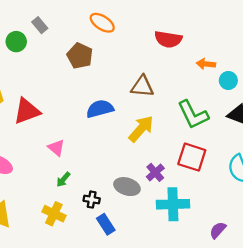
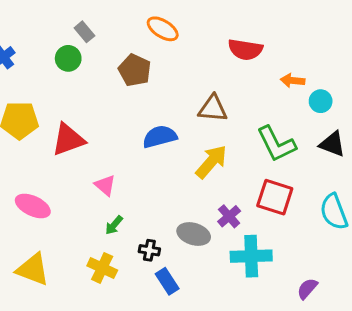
green circle: (16, 42) -> (68, 58), moved

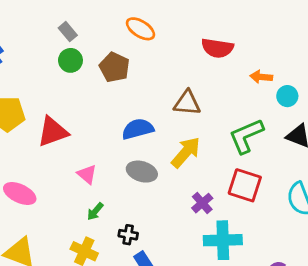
green circle: (68, 58) -> (70, 60), moved
green L-shape: (276, 144) -> (246, 136), turned 93
gray ellipse: (194, 234) -> (142, 172), moved

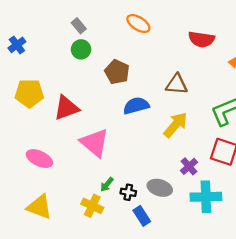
brown pentagon: (114, 67) -> (117, 72), moved
gray ellipse: (142, 172) -> (160, 188), moved
pink triangle: (87, 174) -> (95, 143), size x1.8
green arrow: (95, 211) -> (107, 184), moved

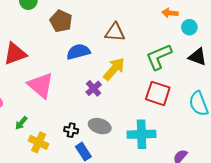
purple cross: (189, 166) -> (94, 88), moved
green arrow: (107, 184) -> (21, 123), moved

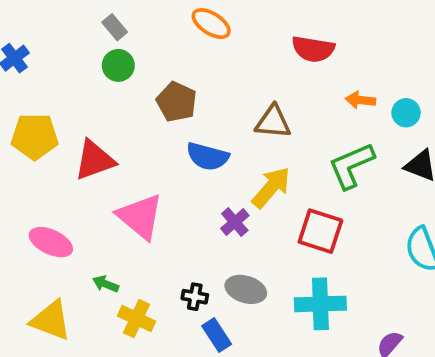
orange arrow: (170, 13) -> (360, 100), moved
blue semicircle: (78, 52) -> (208, 156), turned -150
red square: (158, 93) -> (320, 231), moved
green arrow: (21, 123) -> (106, 284), turned 72

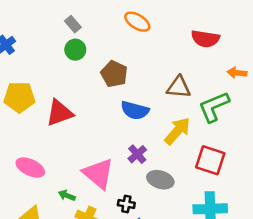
green L-shape: (351, 166) -> (214, 107), moved
pink triangle: (140, 217) -> (98, 174), moved
purple cross: (235, 222) -> (137, 154), moved
gray ellipse: (246, 289) -> (160, 180), moved

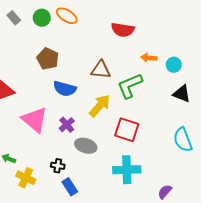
green circle: (75, 50) -> (42, 18), moved
pink triangle: (98, 174) -> (35, 120), moved

